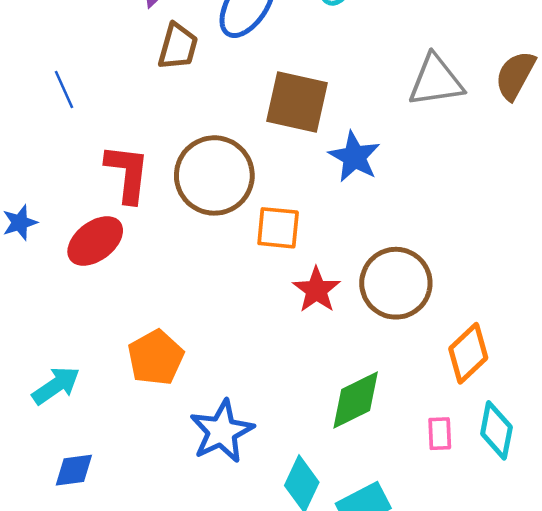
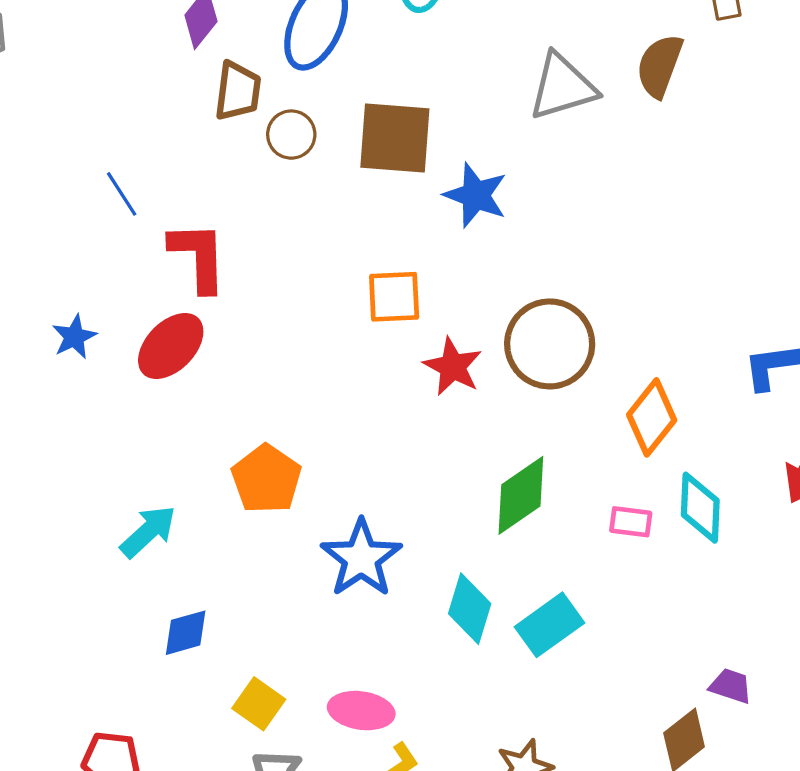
blue line: (64, 89) -> (122, 194), moved
brown circle: (214, 175) -> (291, 135), moved, size x0.5
pink rectangle: (440, 434) -> (631, 522), turned -72

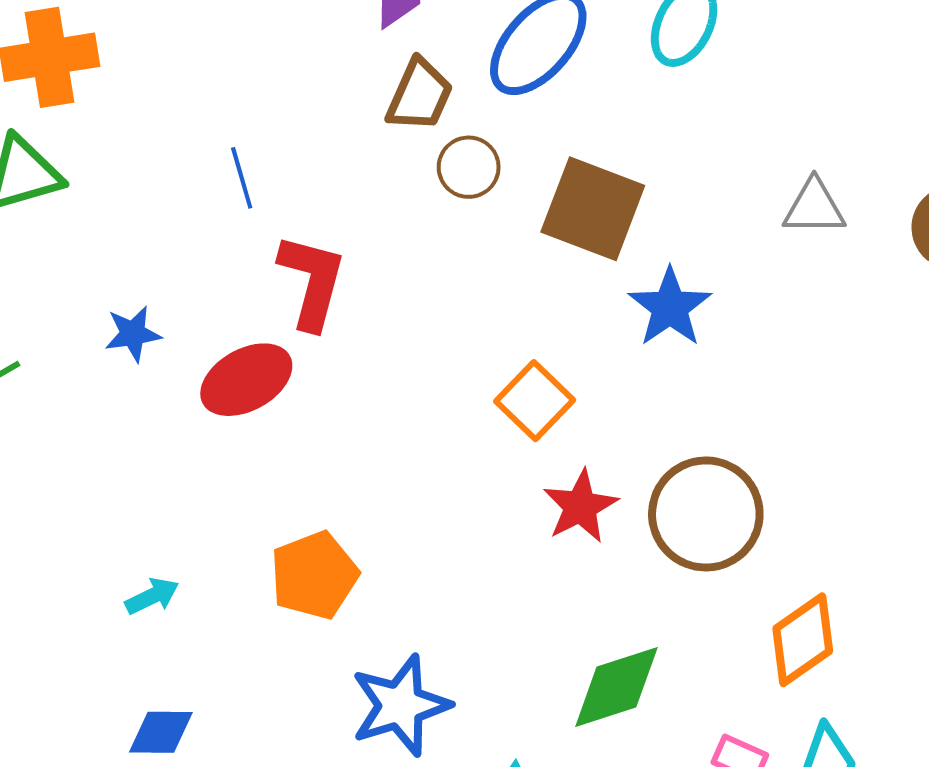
gray triangle: (562, 87) -> (814, 207), size x0.7
orange square: (394, 297) -> (535, 401), turned 30
cyan arrow: (148, 531) -> (152, 596), size x0.7

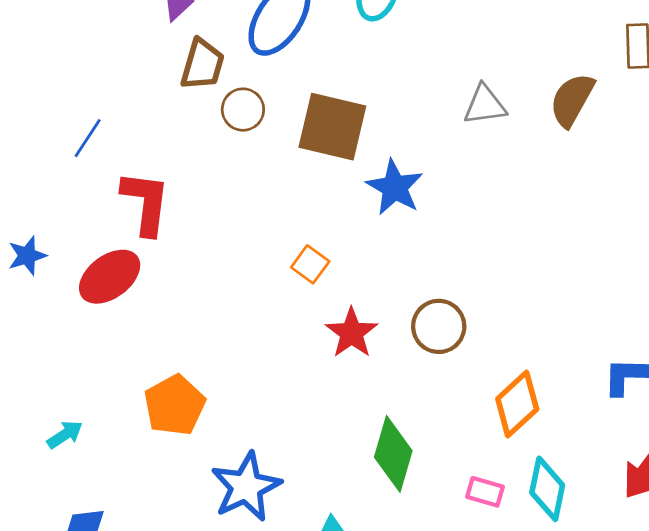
blue line: (242, 178) -> (88, 138), turned 57
orange square: (535, 401) -> (310, 264), size x0.7
brown circle: (706, 514) -> (439, 326), size x0.7
green diamond: (616, 687) -> (393, 454), turned -48

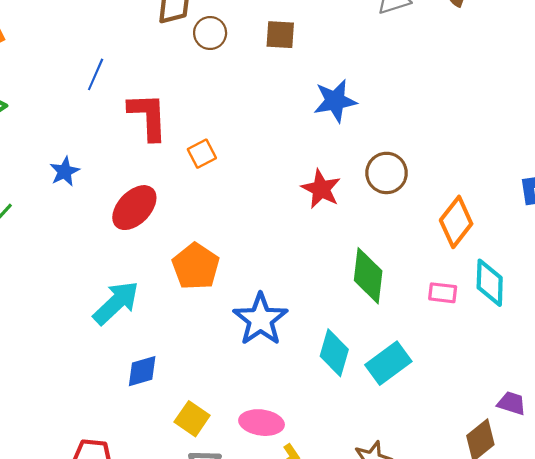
brown square: (332, 127) -> (280, 35), size x0.6
blue star: (395, 187) -> (335, 101), moved, turned -30
orange square: (310, 264) -> (202, 154), moved, turned 36
red ellipse: (110, 277) -> (134, 208), moved
cyan arrow: (65, 435) -> (116, 303), size x1.8

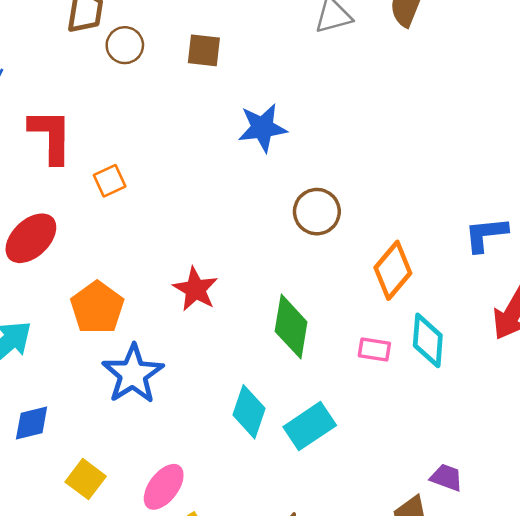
red star: (321, 189) -> (196, 289), moved
blue star: (260, 319) -> (133, 374), moved
pink ellipse: (262, 423) -> (164, 487), turned -63

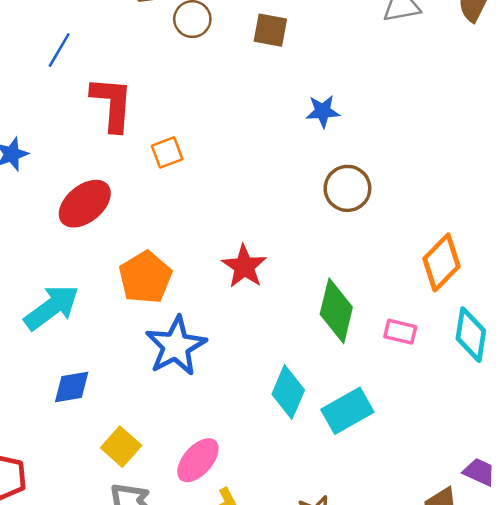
blue star: (262, 128) -> (323, 111), size x0.7
brown circle: (317, 212) -> (347, 188), moved
pink rectangle: (374, 349) -> (400, 332), moved

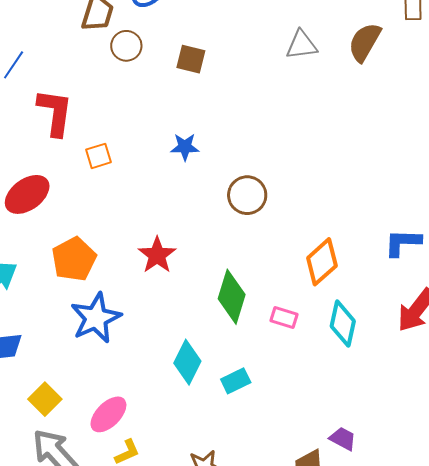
blue star: (323, 111) -> (185, 147), moved
cyan rectangle: (347, 411) -> (236, 381), size x0.7

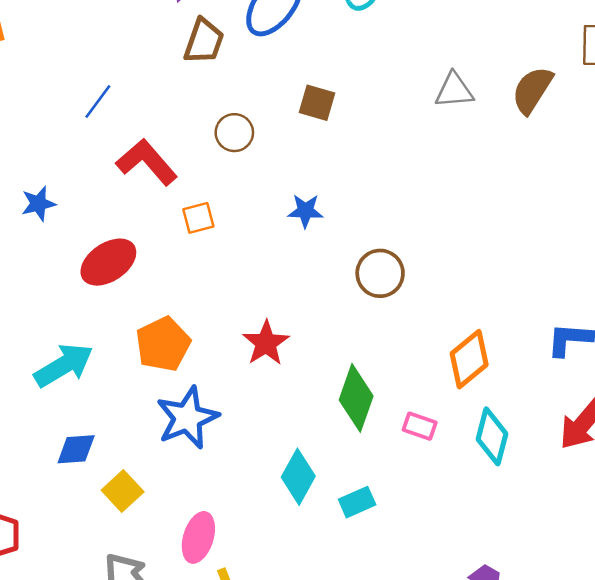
brown circle: (126, 46) -> (234, 133), moved
red L-shape: (55, 112) -> (147, 162), turned -51
yellow square: (45, 399) -> (123, 491), moved
pink ellipse: (108, 414) -> (198, 537), turned -30

